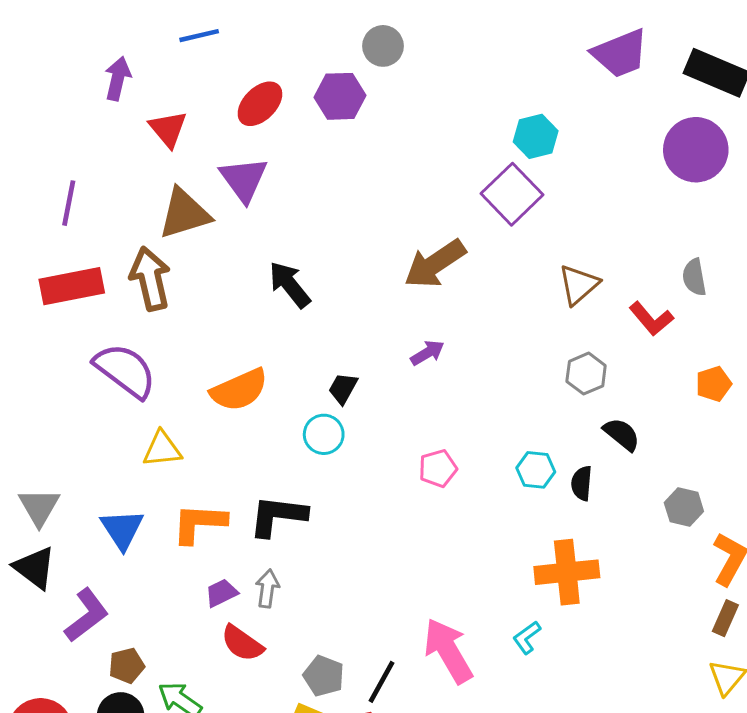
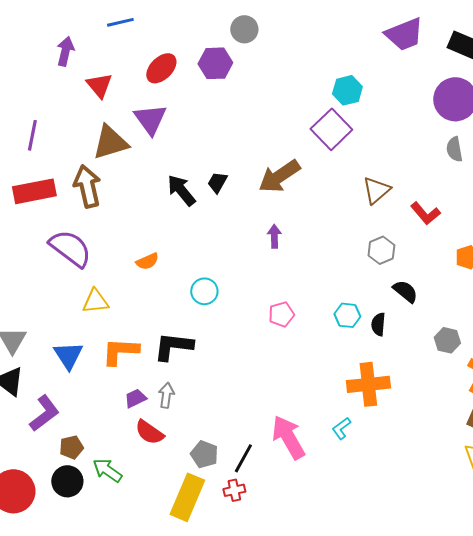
gray semicircle: (694, 277) -> (454, 149), moved
purple arrow: (427, 353) -> (274, 236), turned -60
black trapezoid: (343, 388) -> (217, 182), moved
orange semicircle: (239, 390) -> (147, 261), size x0.6

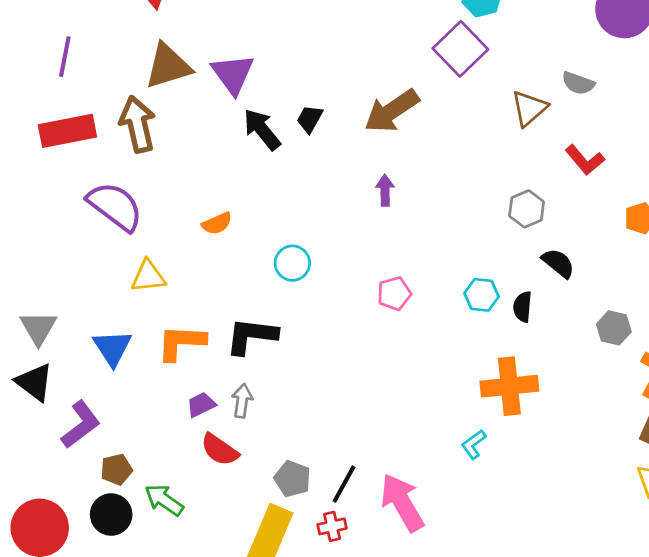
purple triangle: (150, 119) -> (233, 74), moved
gray semicircle: (454, 149) -> (578, 83), moved, turned -60
brown triangle: (376, 190) -> (529, 108), moved
pink arrow: (288, 437) -> (402, 503), moved

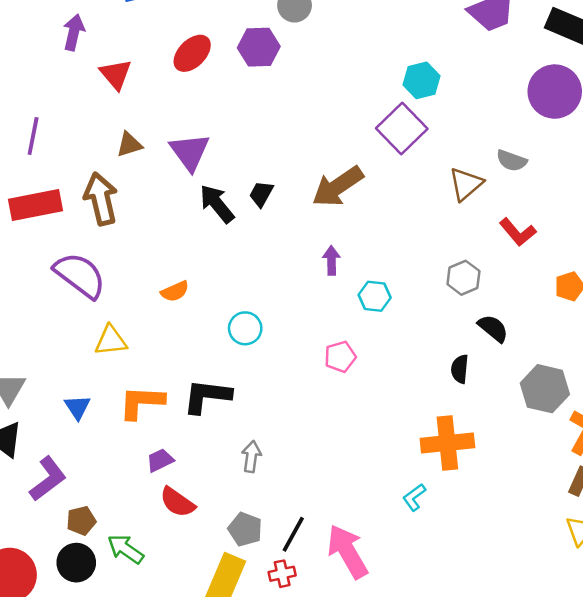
brown triangle: (168, 66) -> (129, 145), size x0.6
cyan hexagon: (482, 295) -> (375, 296), moved
gray hexagon: (614, 328) -> (545, 389), size x1.5
blue triangle: (112, 348) -> (77, 407), size x0.7
gray arrow: (242, 401) -> (251, 457), moved

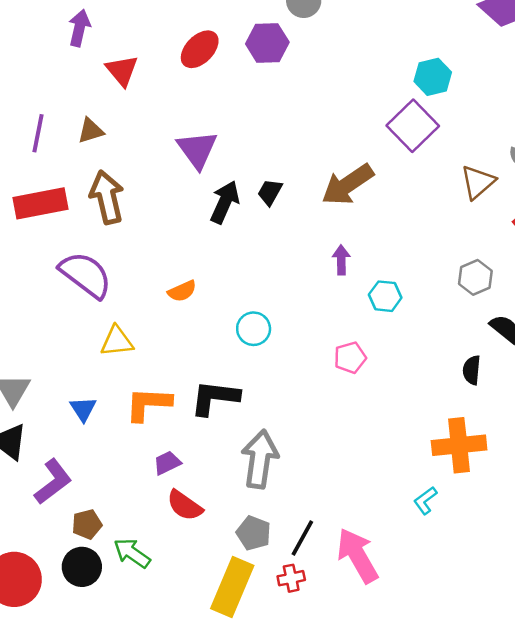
brown triangle: (129, 145) -> (91, 131), moved
black arrow: (217, 204) -> (225, 202), turned 63
gray arrow: (251, 457) -> (260, 459), size x1.8

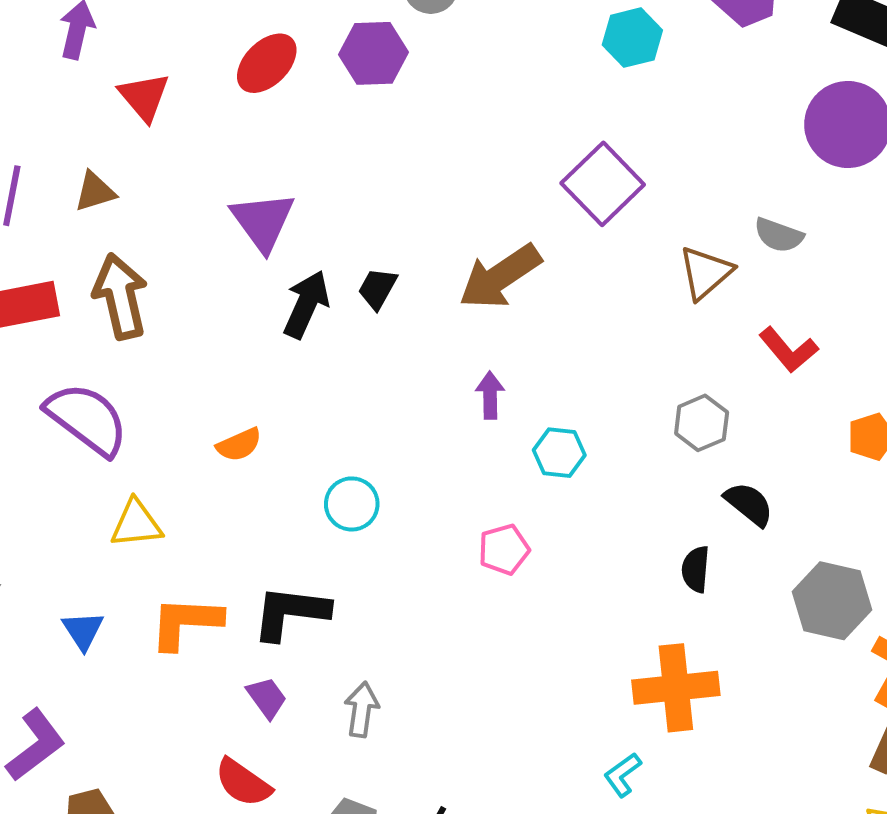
cyan hexagon: (433, 77) -> (632, 38), moved
gray arrow: (260, 459) -> (362, 710), size x0.6
purple trapezoid: (167, 463) -> (267, 698), moved, turned 80

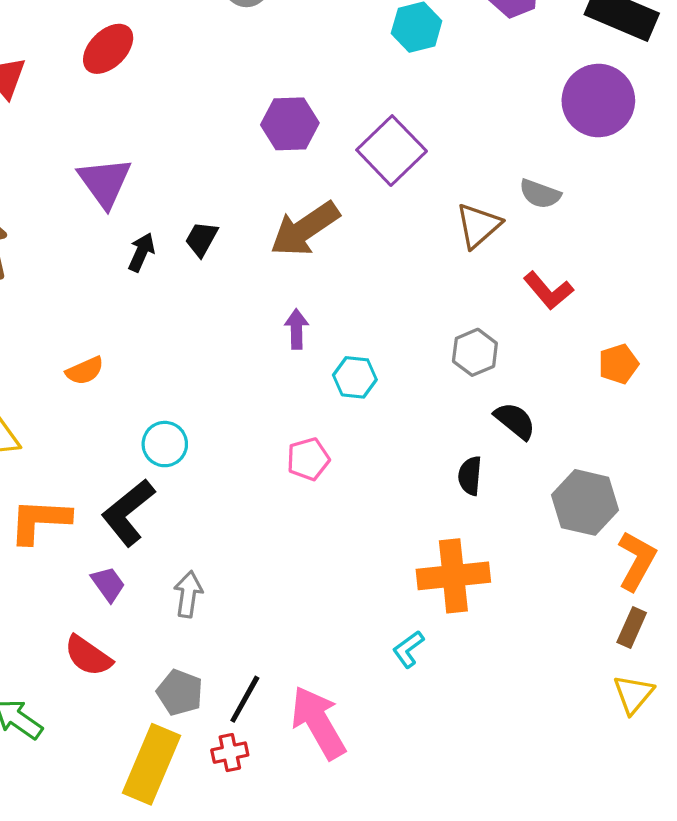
purple hexagon: (373, 53) -> (290, 124), moved
black arrow: (306, 304) -> (141, 252), size x0.7
cyan circle: (352, 504) -> (165, 444), moved
black L-shape: (290, 613) -> (128, 512), turned -46

